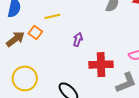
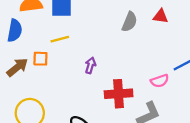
orange square: (35, 32) -> (40, 59), turned -32

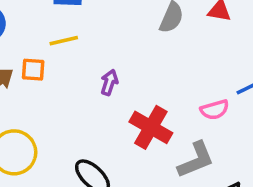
red cross: (119, 94) -> (151, 127), turned 32

